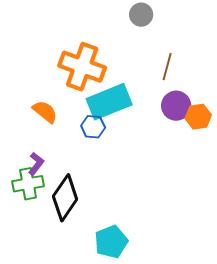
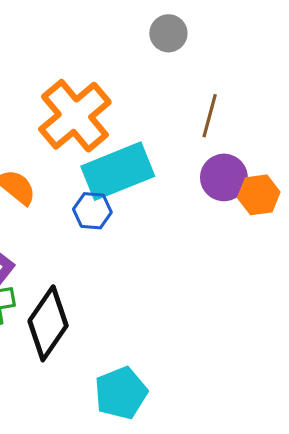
orange cross: (82, 67) -> (75, 116), turned 30

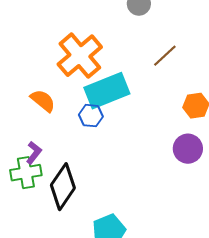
brown line: (210, 116) -> (165, 56), turned 32
purple circle: (224, 177) -> (188, 149), moved

